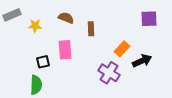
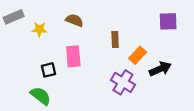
brown rectangle: (91, 29) -> (115, 39), moved
green semicircle: (36, 85) -> (41, 96), turned -54

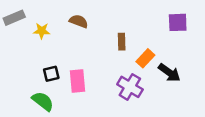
pink rectangle: (73, 56) -> (77, 81), moved
black arrow: (160, 69) -> (169, 73), turned 60

